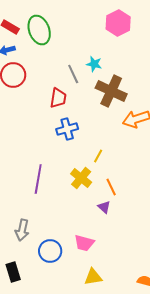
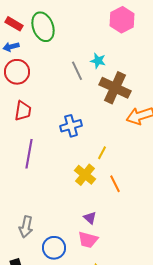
red trapezoid: (58, 98) -> (23, 111), moved
purple line: (38, 179) -> (29, 154), moved
purple triangle: (104, 207) -> (90, 218), moved

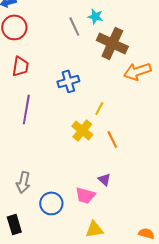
purple triangle: (90, 218) -> (104, 179), moved

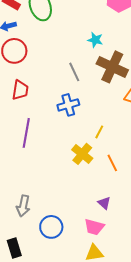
gray line: (74, 26) -> (74, 72), moved
pink trapezoid: (85, 195) -> (94, 227), moved

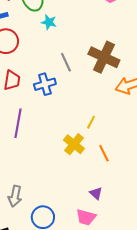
cyan star: (95, 40) -> (49, 22), moved
blue cross: (68, 105) -> (45, 84), moved

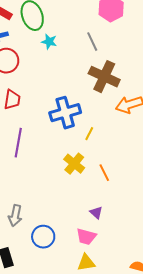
gray line: (66, 62) -> (92, 42), moved
blue cross: (45, 84) -> (65, 113), moved, size x1.4
yellow line: (91, 122) -> (89, 134), moved

